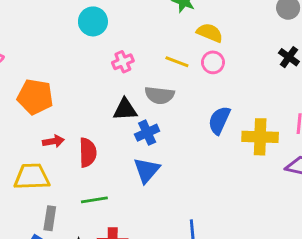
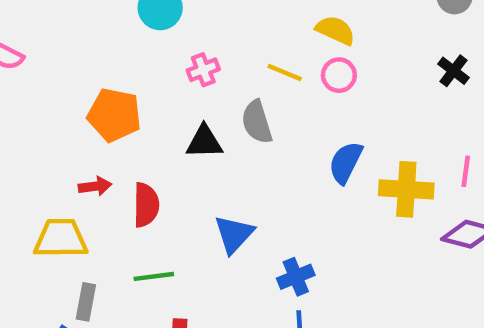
gray semicircle: (160, 95) -> (257, 122), turned 64
orange pentagon: (35, 97) -> (114, 115), moved
blue cross: (147, 133) -> (296, 277), moved

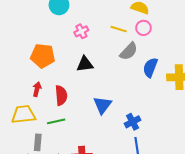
gray semicircle: (257, 122) -> (129, 51), moved, turned -114
red arrow: (95, 186) -> (37, 89), turned -64
green line: (154, 276) -> (56, 121), moved

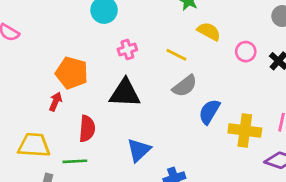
pink circle: (143, 28) -> (246, 52), moved
black triangle: (85, 64) -> (125, 93), size x1.4
red arrow: (37, 89) -> (56, 102), moved

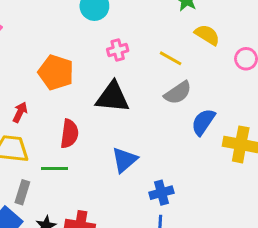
red arrow: (56, 102) -> (20, 112), moved

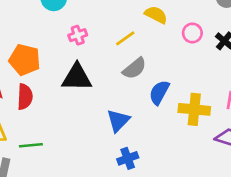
yellow line: (171, 58) -> (125, 38), turned -60
red semicircle: (69, 134) -> (25, 97), moved
blue triangle: (124, 160) -> (118, 121), moved

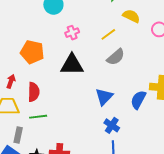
blue semicircle: (159, 92) -> (138, 100), moved
red semicircle: (25, 97) -> (34, 92), moved
blue cross: (128, 158) -> (112, 125), turned -35

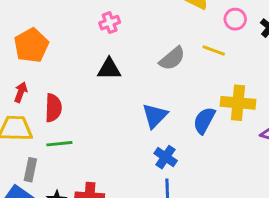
yellow line: (108, 34) -> (214, 51), moved, turned 56
orange pentagon: (32, 52) -> (31, 45), moved, turned 30
black triangle: (72, 65) -> (109, 69), size x0.7

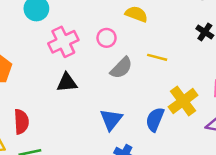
pink circle: (235, 19) -> (107, 38), moved
pink cross: (110, 23) -> (63, 42), size x1.6
yellow cross: (238, 103) -> (183, 101), turned -36

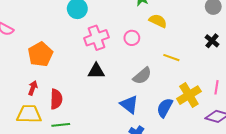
gray semicircle: (121, 68) -> (142, 76), moved
blue triangle: (111, 120) -> (129, 105), turned -36

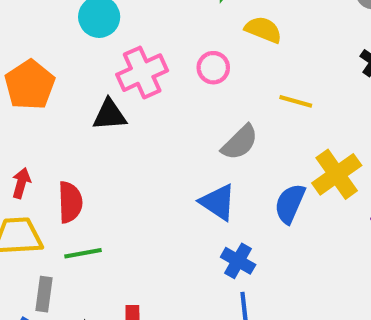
orange pentagon: (40, 54) -> (30, 85), moved
black triangle: (96, 71) -> (110, 115), moved

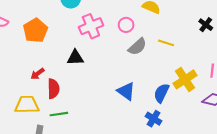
black triangle: (110, 115) -> (75, 58), moved
gray semicircle: (240, 142) -> (137, 47), moved
red arrow: (21, 183) -> (37, 74), moved, turned -144
blue cross: (238, 261) -> (154, 119), moved

